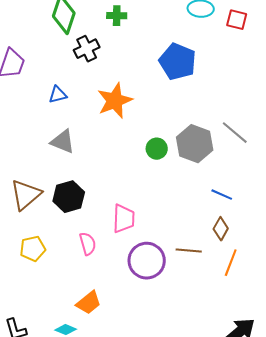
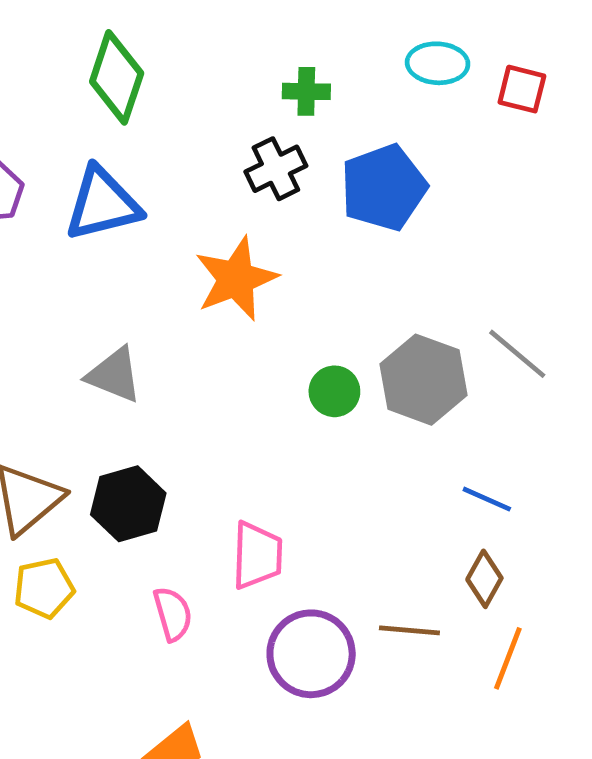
green cross: (117, 16) -> (306, 91), moved
black cross: (87, 49) -> (276, 169), moved
blue pentagon: (178, 62) -> (384, 187), turned 30
blue triangle: (58, 95) -> (102, 204), moved, size x1.8
yellow pentagon: (33, 249) -> (44, 588), moved

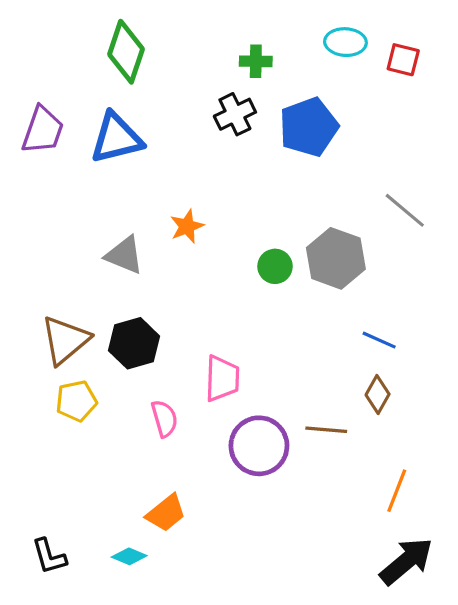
orange star: (236, 279) -> (187, 226), moved, size x0.6
gray line: (517, 354) -> (405, 210), moved
orange line: (508, 658) -> (397, 491), moved

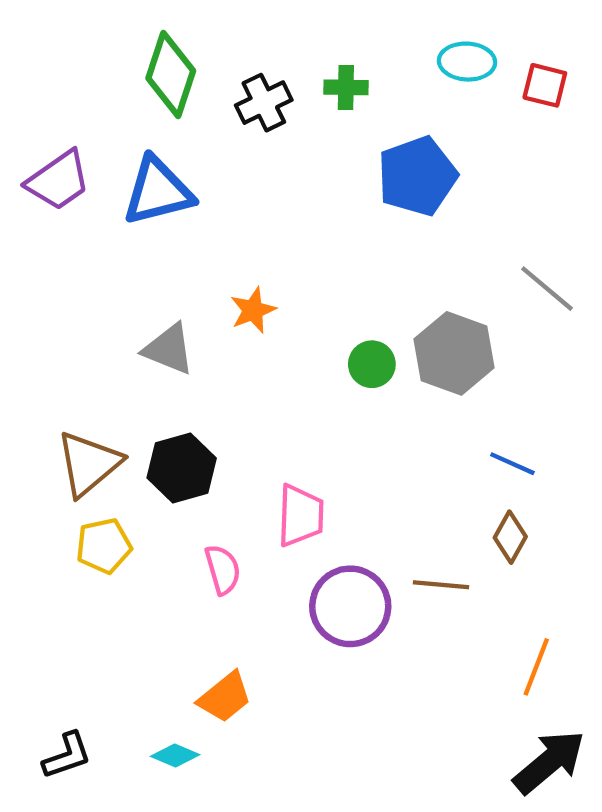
black cross: (235, 114) -> (264, 103), moved
purple trapezoid: (43, 130) -> (58, 180), turned 36
black L-shape: (49, 556) -> (67, 756), turned -93

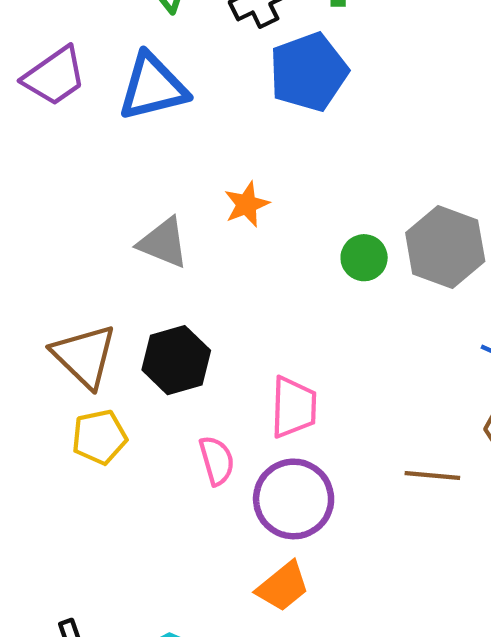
blue pentagon: (417, 176) -> (309, 72), moved
brown triangle: (89, 464) -> (84, 356), turned -36
purple circle: (350, 606) -> (294, 499), moved
orange trapezoid: (225, 697) -> (283, 587), moved

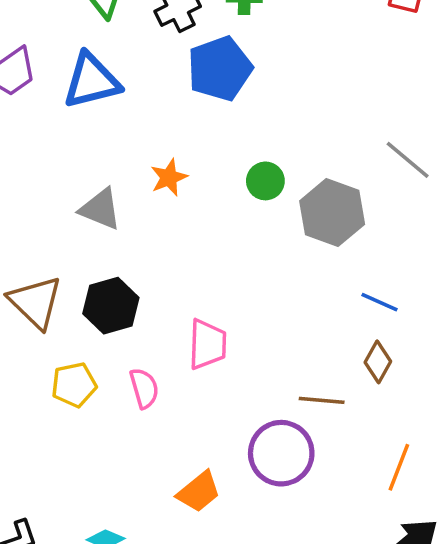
green circle: (364, 258) -> (265, 181), moved
yellow pentagon: (99, 437) -> (74, 385), moved
purple circle: (294, 499) -> (281, 453), moved

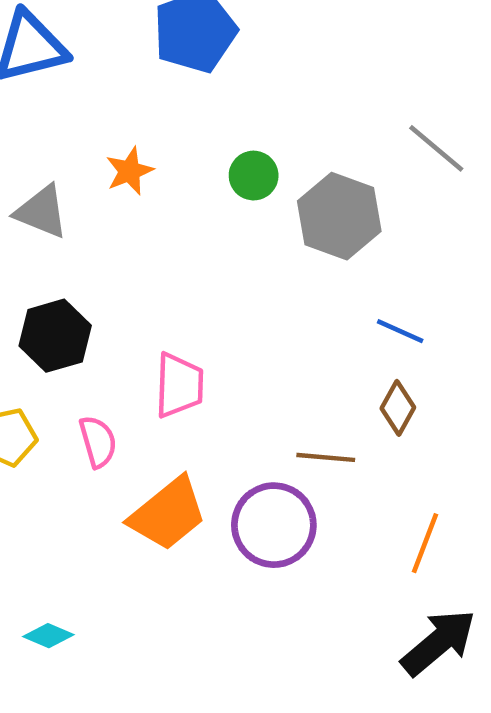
orange trapezoid: (199, 492) -> (168, 514), moved, size x1.4

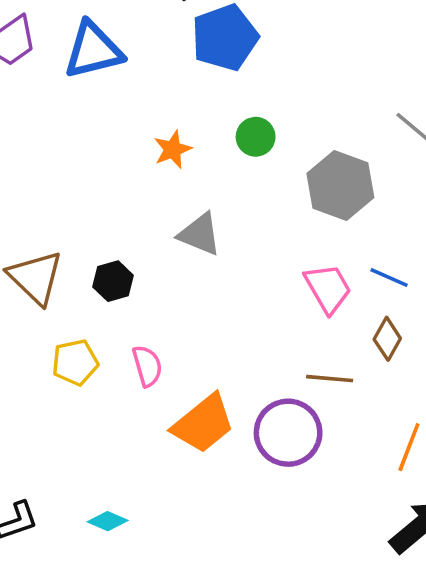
green circle: (254, 176) -> (256, 137), moved
gray triangle: (42, 212) -> (200, 234), moved
black hexagon: (55, 336) -> (113, 281), size x0.7
pink trapezoid: (179, 385) -> (328, 288), moved, turned -32

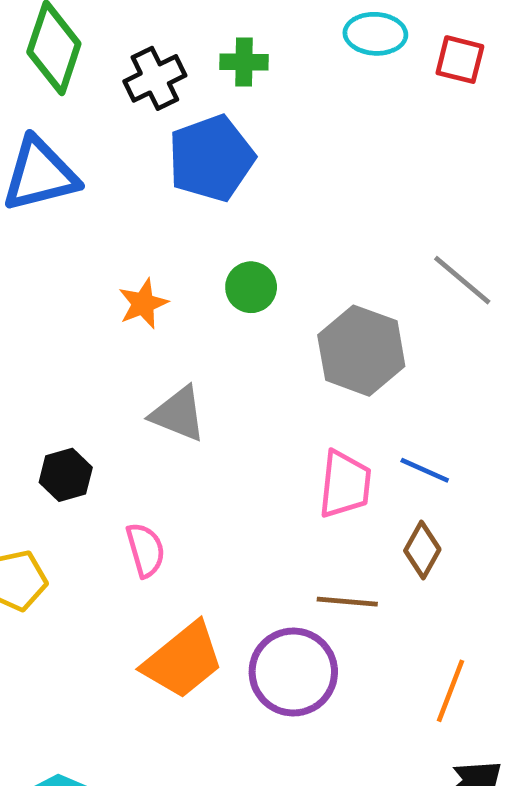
pink trapezoid: (328, 288) -> (345, 484), turned 36
pink semicircle: (147, 366) -> (145, 550), moved

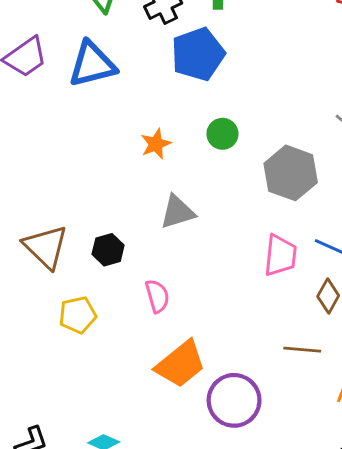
gray triangle: (178, 414) -> (178, 212), turned -39
brown line: (347, 602) -> (302, 350), moved
purple circle: (293, 672) -> (234, 400), moved

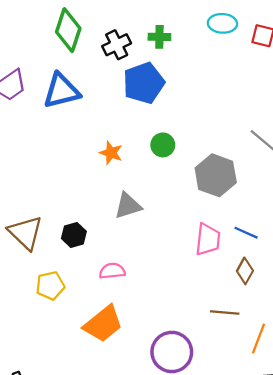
orange star: (156, 144) -> (111, 153), turned -30
pink semicircle: (157, 296) -> (112, 271), turned -80
orange trapezoid: (180, 364) -> (103, 324), moved

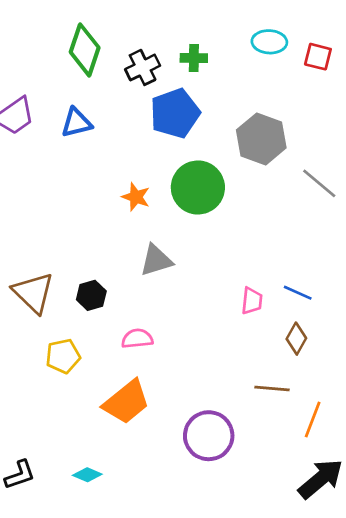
blue triangle: (62, 91) -> (76, 123), size x0.7
green circle: (163, 145) -> (198, 187), size x1.8
gray hexagon: (216, 175) -> (261, 139), moved
pink trapezoid: (208, 239) -> (252, 301), size x0.7

